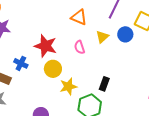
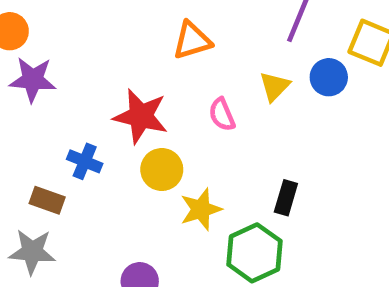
orange triangle: (79, 17) -> (192, 40), moved, turned -36

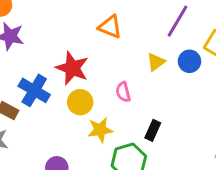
orange triangle: (192, 40) -> (110, 27), turned 30
pink semicircle: (222, 114) -> (123, 92), moved
blue cross: (85, 161) -> (34, 90), size x1.5

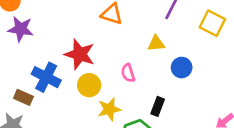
blue circle: (189, 61) -> (182, 68), moved
yellow triangle: (156, 62) -> (156, 43), turned 36

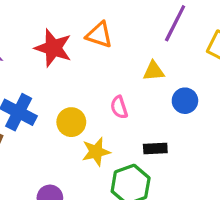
red star: (80, 54) -> (53, 48), moved
black rectangle: (158, 106) -> (155, 148), turned 66

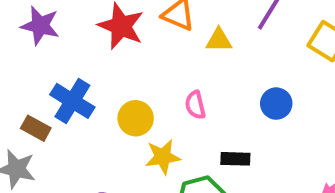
yellow triangle: (154, 71) -> (219, 40), moved

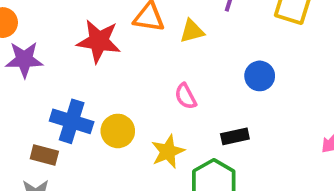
yellow circle: (136, 118) -> (118, 131), moved

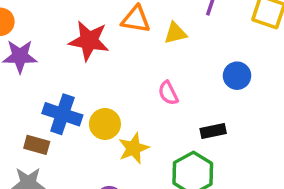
yellow star: (168, 152) -> (134, 148), moved

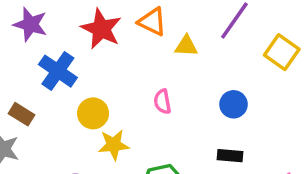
blue cross: (62, 114) -> (58, 71), moved
black rectangle: (213, 131) -> (230, 156), moved

